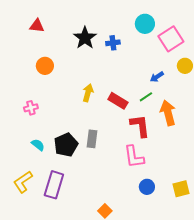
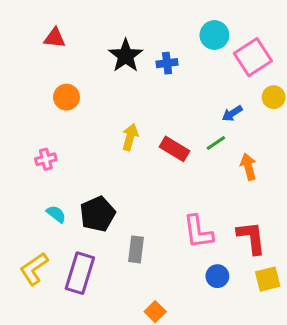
orange arrow: (168, 113) -> (248, 167), size x0.7
red L-shape: (140, 126) -> (251, 238), moved
gray rectangle: (92, 139) -> (136, 249), moved

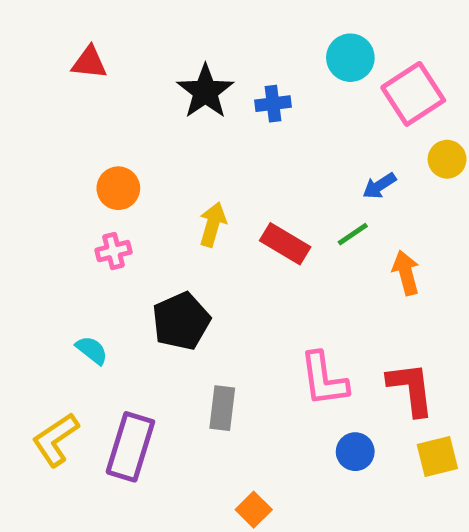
orange circle: (66, 97) -> (118, 188), moved
pink cross: (46, 159) -> (114, 251), moved
black pentagon: (98, 214) -> (181, 321), moved

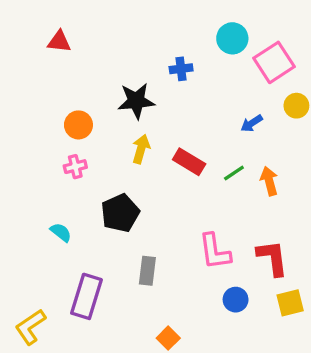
black star: (205, 92) -> (136, 101), moved, turned 30
green line: (353, 234) -> (234, 173), moved
yellow L-shape: (56, 440) -> (30, 327), moved

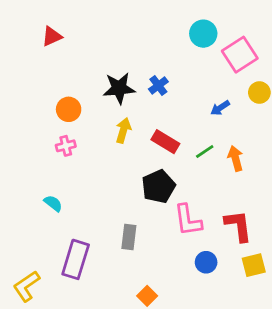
red triangle: (59, 42) -> (52, 36), turned -30
blue cross: (181, 69) -> (158, 85), moved, turned -30
black pentagon: (120, 213) -> (158, 187), moved

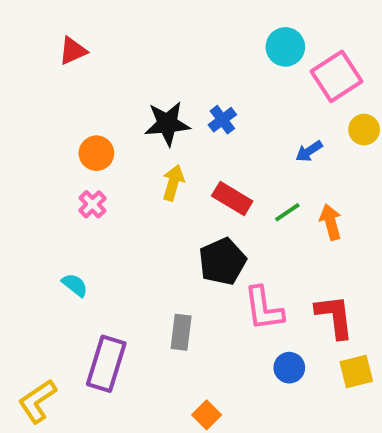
pink cross: (66, 146) -> (92, 204), turned -30

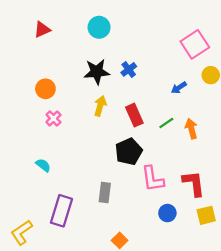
cyan circle: (285, 47) -> (99, 27), moved
orange circle: (96, 153) -> (45, 89), moved
red rectangle: (232, 198) -> (134, 115), turned 35

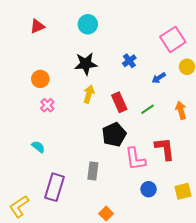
blue cross: (129, 69) -> (129, 61), moved
orange arrow: (191, 129) -> (181, 110), moved
red L-shape: (194, 183) -> (165, 149), moved

